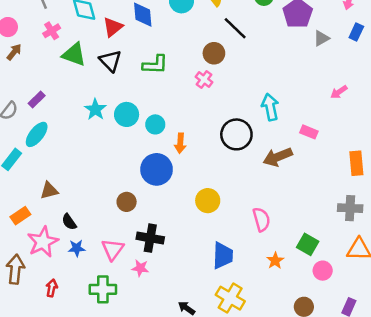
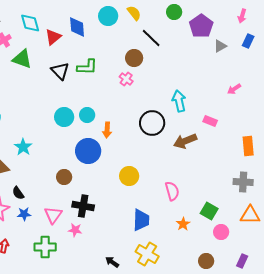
black triangle: (110, 61) -> (60, 71), moved
cyan star: (95, 109) -> (23, 147), moved
cyan circle: (127, 114) -> (64, 117), moved

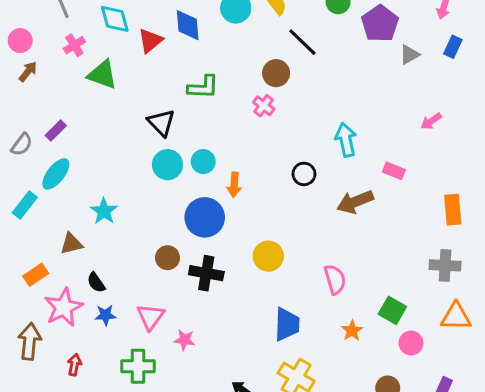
black triangle: (60, 71) -> (161, 123), moved
black circle: (152, 123) -> (304, 174), size x0.6
black cross: (83, 206) -> (206, 273), moved

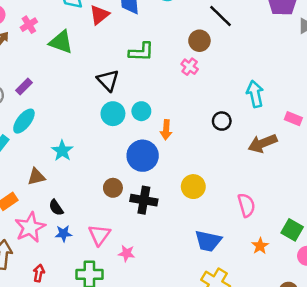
pink cross: (74, 45) -> (29, 25), moved
blue trapezoid: (287, 324) -> (208, 241), turned 100

